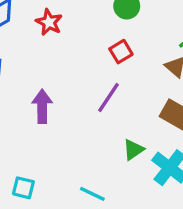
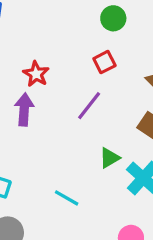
red star: (49, 22) -> (36, 74), moved

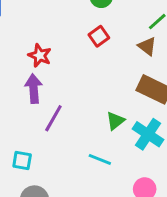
purple line: (89, 106) -> (53, 118), moved
cyan line: (67, 198) -> (100, 159), moved

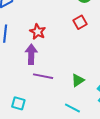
purple line: (53, 118) -> (43, 76), turned 66
green triangle: (115, 121) -> (78, 80), moved

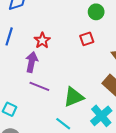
green triangle: (78, 80) -> (74, 97), size x1.5

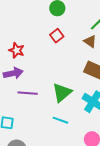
purple arrow: (32, 62) -> (13, 73), turned 84

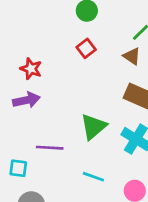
purple line: (28, 93) -> (50, 148), moved
cyan line: (60, 120) -> (93, 177), moved

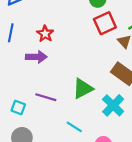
red square: (86, 48) -> (105, 23), moved, size x1.5

